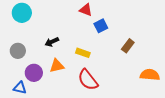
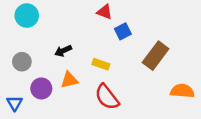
brown rectangle: (128, 46) -> (156, 56), size x1.6
blue triangle: (20, 88) -> (15, 103), moved, turned 48

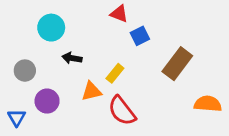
cyan circle: (27, 16) -> (51, 28), moved
black arrow: (63, 51) -> (72, 58), turned 35
yellow rectangle: (101, 64) -> (115, 73), turned -70
orange triangle: (69, 80) -> (91, 91), moved

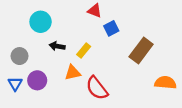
yellow rectangle: (115, 73) -> (84, 50), moved
blue triangle: (17, 118) -> (15, 84), moved

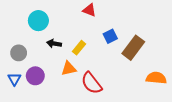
blue square: (111, 28) -> (110, 36), moved

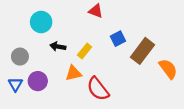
orange semicircle: (156, 78) -> (168, 69), moved, turned 48

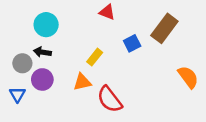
black arrow: (58, 47) -> (42, 52), moved
brown rectangle: (142, 51) -> (164, 28), moved
purple circle: (38, 81) -> (42, 79), moved

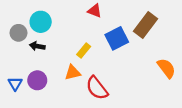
blue square: (132, 43) -> (117, 38), size x1.5
gray circle: (22, 63) -> (18, 33), moved
purple circle: (42, 79) -> (37, 80), moved

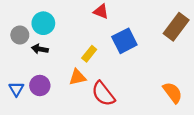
brown rectangle: (145, 25) -> (176, 27), moved
orange semicircle: (166, 68) -> (173, 93), moved

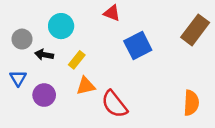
cyan circle: (43, 23) -> (61, 26), moved
yellow rectangle: (89, 54) -> (77, 60), moved
blue triangle: (16, 89) -> (18, 78), moved
orange semicircle: (173, 93) -> (191, 103), turned 40

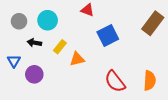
gray circle: (22, 39) -> (19, 21), moved
orange triangle: (86, 86) -> (77, 59), moved
red semicircle: (114, 104) -> (115, 81), moved

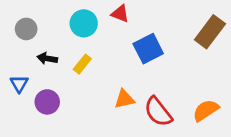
cyan circle: (48, 20) -> (84, 23), moved
orange triangle: (77, 59) -> (124, 99), moved
orange semicircle: (150, 80) -> (206, 110), turned -126

